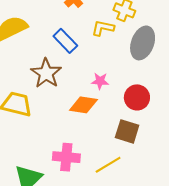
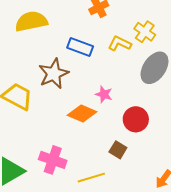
blue rectangle: (65, 41) -> (80, 47), turned -40
brown square: (127, 131) -> (118, 150), size x0.7

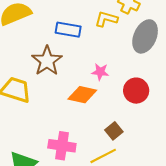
brown square: (118, 150) -> (114, 131), moved, turned 30

